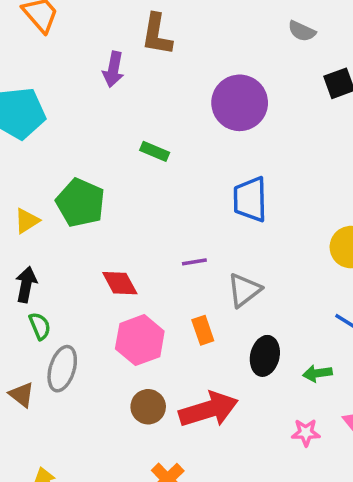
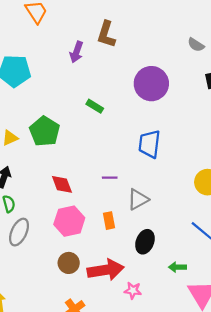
green arrow: (317, 373) -> (177, 267), moved
pink star: (306, 433) -> (133, 290), moved

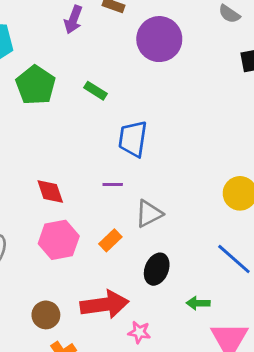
purple circle: (151, 84) -> (159, 39), moved
green pentagon: (45, 131) -> (36, 85), moved
blue trapezoid: (149, 144) -> (133, 139), moved
orange rectangle: (109, 221) -> (110, 240), turned 56
brown circle: (69, 263) -> (46, 315), moved

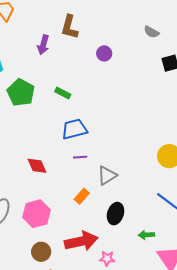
purple circle: (159, 39) -> (104, 53), size x0.5
blue trapezoid: (133, 139) -> (74, 129), moved, turned 72
pink hexagon: (59, 240) -> (37, 214), moved

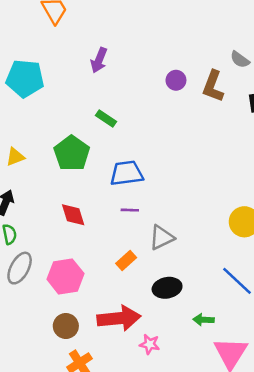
brown L-shape: (69, 27) -> (213, 86), moved
green pentagon: (21, 93) -> (72, 153), moved
green rectangle: (63, 93) -> (106, 118), moved
black ellipse: (116, 214) -> (167, 288), turned 55

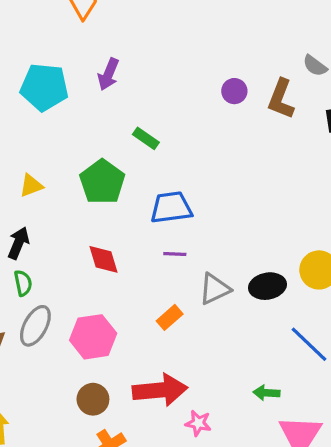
purple arrow: (99, 60) -> (108, 74), moved
black ellipse: (167, 288) -> (267, 286), moved

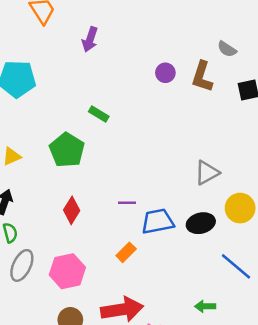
purple arrow: (108, 74) -> (90, 39), moved
blue trapezoid: (171, 208) -> (158, 221), moved
red diamond: (103, 259) -> (72, 210), turned 52
gray triangle: (215, 289) -> (207, 173), moved

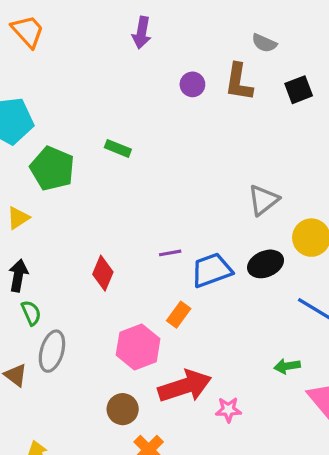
purple arrow: (90, 39) -> (142, 33), moved
green pentagon: (67, 150) -> (52, 169), moved
pink hexagon: (67, 271) -> (138, 347), moved

